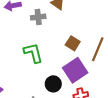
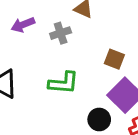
green L-shape: (33, 53) -> (64, 83), turned 120

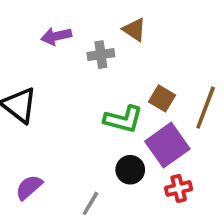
green L-shape: (64, 83) -> (123, 119), moved

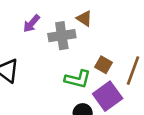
purple arrow: (56, 36) -> (32, 24), turned -36
gray cross: (101, 55) -> (62, 36), size x1.5

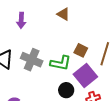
purple arrow: (32, 24) -> (21, 20), turned -35
gray cross: (62, 36) -> (32, 60), moved, turned 35

